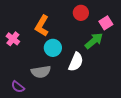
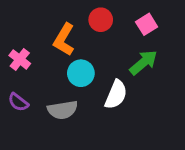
red circle: (81, 13) -> (101, 20), moved
pink square: (106, 23) -> (147, 24), moved
purple semicircle: (18, 87) -> (18, 102), moved

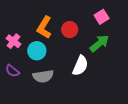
red circle: (101, 20) -> (70, 30), moved
cyan circle: (81, 73) -> (37, 51), moved

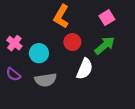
orange L-shape: (44, 27) -> (61, 16), moved
red circle: (70, 30) -> (72, 42), moved

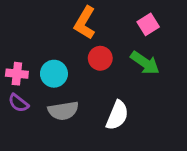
pink cross: (14, 43) -> (17, 74), moved, turned -32
green arrow: (105, 45) -> (145, 63), turned 75
white semicircle: (85, 69) -> (117, 115), moved

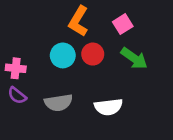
pink square: (148, 24) -> (123, 24), moved
cyan circle: (54, 74) -> (63, 55), moved
white semicircle: (117, 115) -> (108, 107), turned 60

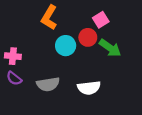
orange L-shape: (78, 21) -> (49, 17), moved
red circle: (93, 54) -> (88, 37), moved
cyan circle: (63, 55) -> (66, 46), moved

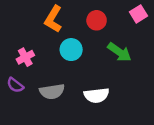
pink square: (101, 20) -> (138, 14), moved
red circle: (88, 37) -> (97, 20), moved
pink cross: (13, 56) -> (25, 57), moved, turned -35

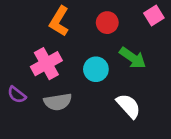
cyan circle: (71, 50) -> (96, 69), moved
pink cross: (25, 57) -> (46, 64), moved, size x1.5
white semicircle: (97, 95) -> (128, 106), moved, turned -125

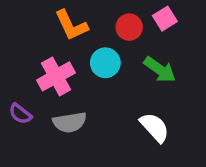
pink square: (154, 16) -> (165, 19), moved
orange L-shape: (59, 21) -> (71, 25), turned -56
cyan circle: (96, 69) -> (105, 63), moved

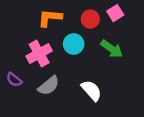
orange L-shape: (71, 25) -> (50, 18), turned 120
gray semicircle: (70, 122) -> (49, 86), turned -30
white semicircle: (155, 127) -> (91, 90), moved

